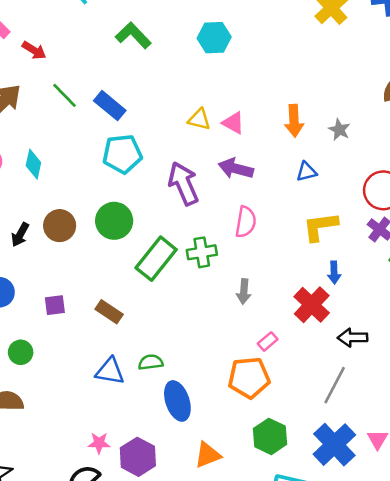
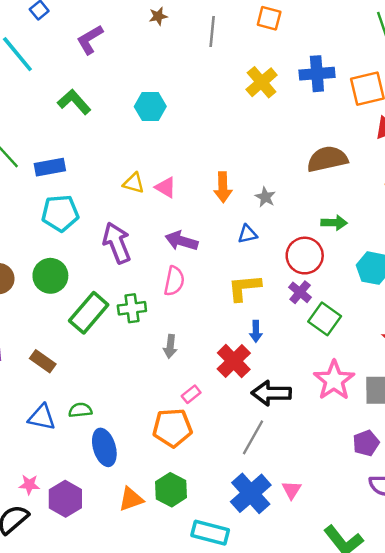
blue rectangle: (110, 106) -> (50, 167), turned -52
purple arrow: (236, 169) -> (181, 241), moved
blue triangle: (307, 172) -> (247, 234), moved
black arrow: (353, 338) -> (271, 393), size x1.4
green hexagon: (270, 436) -> (171, 490), moved

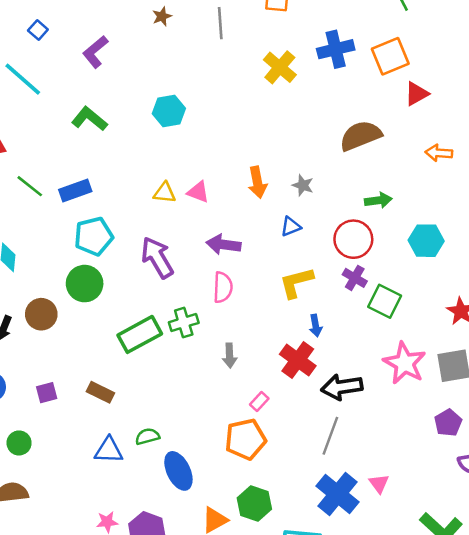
green circle: (50, 276) -> (85, 284), moved
green rectangle: (89, 313) -> (140, 334), turned 30

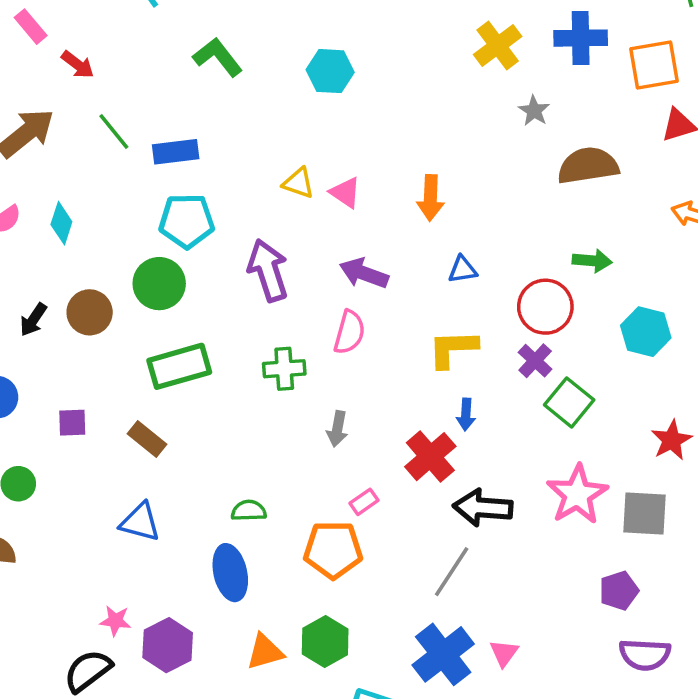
gray star: (303, 185) -> (534, 111), moved
green rectangle: (140, 334) -> (179, 366), moved
green semicircle: (147, 436) -> (249, 511), moved

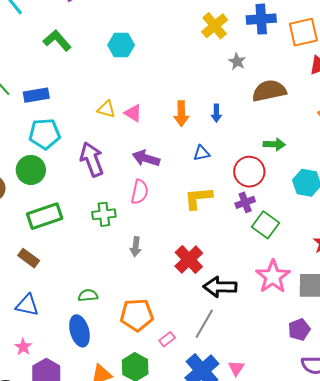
purple cross: (535, 361) -> (245, 202), turned 30
blue arrow: (466, 415) -> (216, 113), moved
pink rectangle: (364, 502) -> (167, 339), moved
pink star: (115, 621) -> (23, 347), moved, turned 30

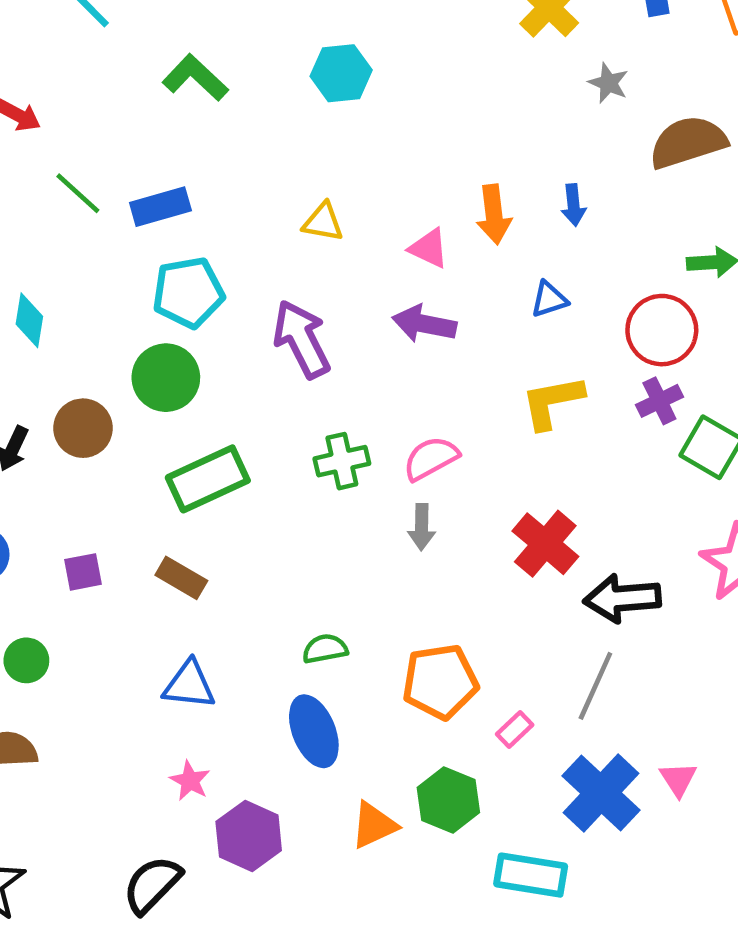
pink triangle: (133, 113) -> (429, 248), moved
pink semicircle: (140, 192) -> (431, 458), moved, turned -125

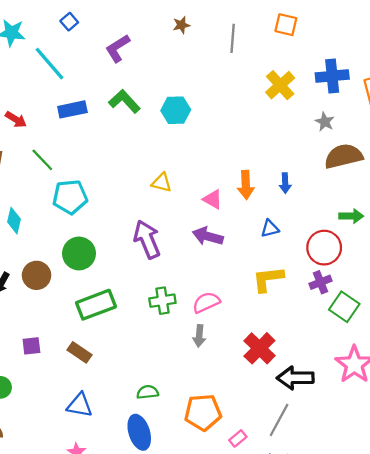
green L-shape: (195, 78) -> (124, 101), moved
gray star: (608, 83) -> (325, 122), moved
blue rectangle: (160, 207) -> (72, 109), moved
cyan pentagon: (188, 292) -> (70, 197), moved

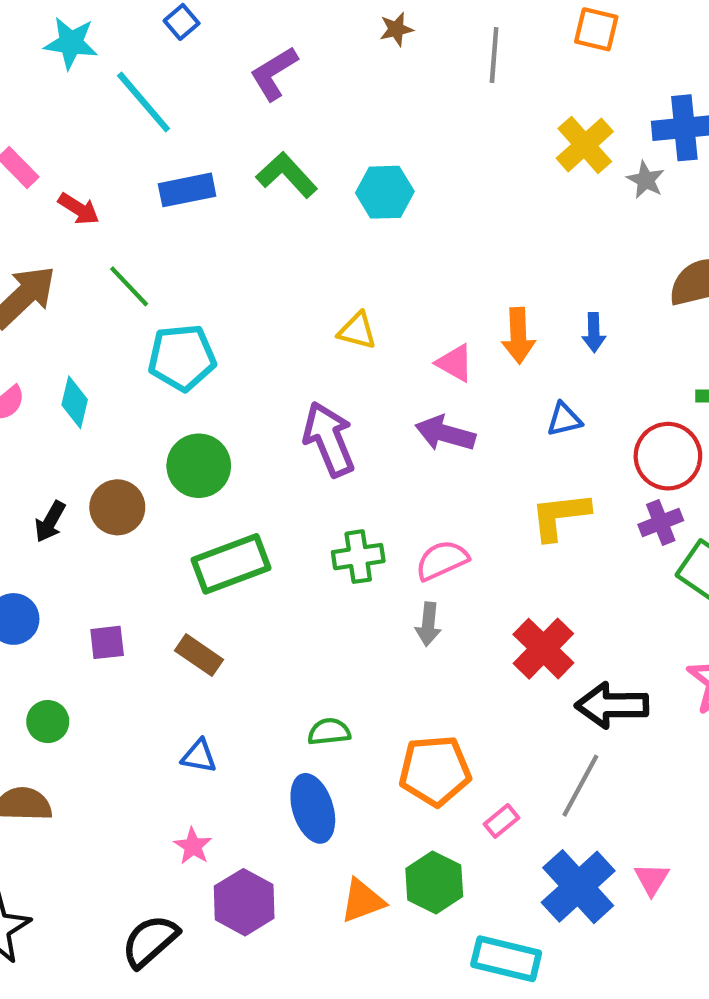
gray star: (325, 122) -> (646, 180), moved
blue triangle: (80, 405) -> (199, 756), size x0.7

